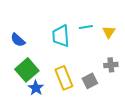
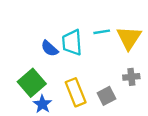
yellow triangle: (109, 32) -> (129, 38), size x1.6
blue semicircle: (18, 40) -> (50, 48), moved

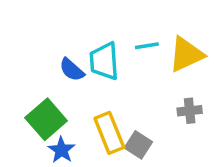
yellow triangle: (129, 38) -> (186, 54), turned 32
gray square: (106, 96) -> (138, 145), moved, turned -30

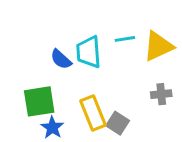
green square: (46, 119) -> (39, 101), turned 32

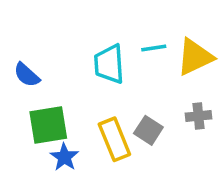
blue semicircle: (61, 59) -> (27, 75), moved
gray square: (118, 123) -> (148, 130), moved

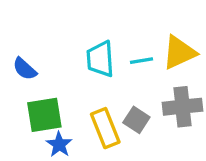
cyan line: (154, 48) -> (141, 61), moved
gray cross: (199, 116) -> (183, 107), size x1.6

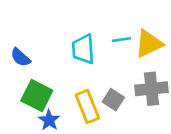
cyan line: (141, 61) -> (121, 40), moved
green square: (44, 115) -> (37, 96), turned 36

